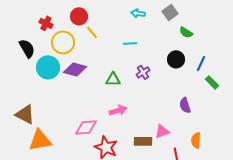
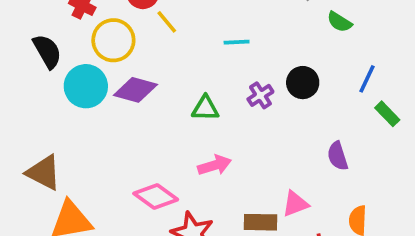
black circle: (176, 59) -> (303, 83), moved
pink diamond: (86, 127) -> (156, 196), turned 40

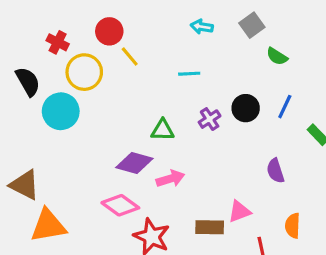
blue line: (367, 79) -> (285, 107), moved
purple diamond: (135, 90) -> (134, 163), moved

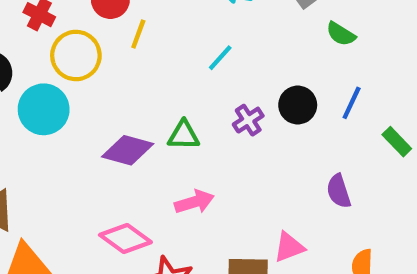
yellow line: (130, 56) -> (138, 34), turned 60
cyan line: (189, 74) -> (220, 58), turned -45
purple diamond: (134, 163) -> (128, 150), moved

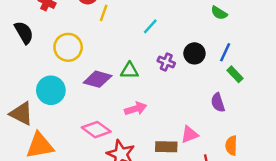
yellow circle: (76, 55) -> (68, 47), moved
cyan circle: (44, 109) -> (51, 90), moved
purple cross: (248, 120) -> (166, 62), turned -35
green rectangle: (397, 142) -> (235, 74), moved

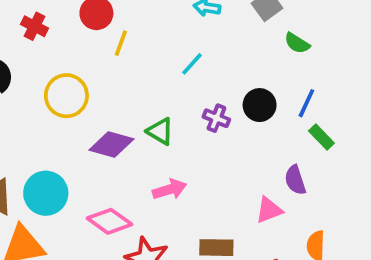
green triangle: (129, 71) -> (160, 131), turned 30
cyan circle: (51, 90) -> (46, 193), moved
pink triangle: (190, 134) -> (269, 210), moved

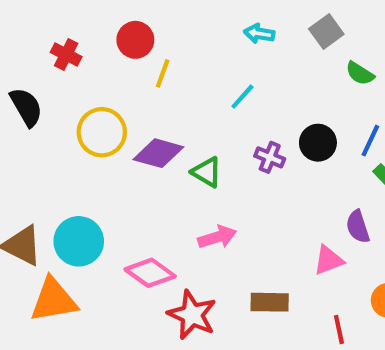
purple diamond: (111, 144) -> (158, 153), moved

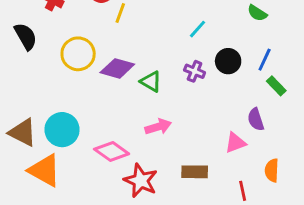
cyan line: (242, 97) -> (197, 29), moved
orange triangle: (54, 300) -> (45, 170), turned 39

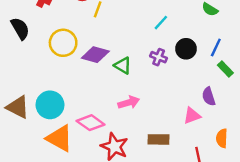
orange triangle: (45, 170) -> (60, 138), moved

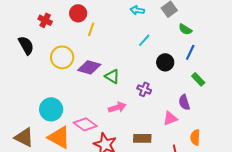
blue line: (216, 48) -> (190, 52), moved
purple cross: (159, 57) -> (144, 89), moved
brown triangle: (18, 107) -> (24, 137), moved

